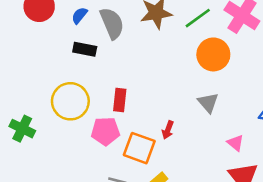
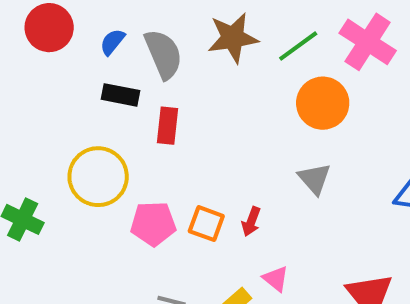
red rectangle: (120, 100) -> (168, 126), moved
pink triangle: (235, 143) -> (276, 279), moved
orange square: (139, 148) -> (206, 224), moved, size x0.7

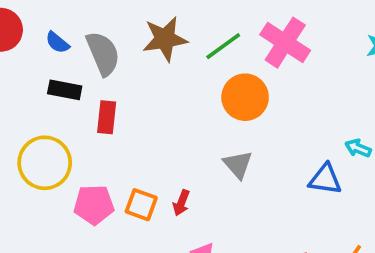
blue semicircle: (112, 42) -> (57, 43), turned -90

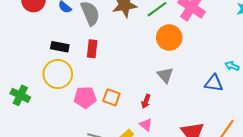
black rectangle: (65, 90) -> (60, 47), moved
red arrow: (181, 203) -> (146, 101), moved

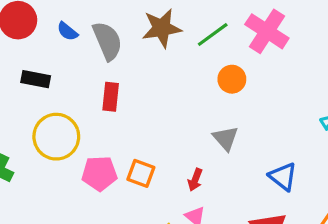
orange circle: (169, 38) -> (232, 79), size x0.7
black rectangle: (60, 47) -> (36, 79), moved
blue triangle: (214, 83) -> (283, 177), moved, turned 30

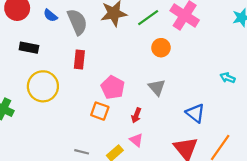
pink pentagon: (99, 173) -> (113, 87), moved, turned 30

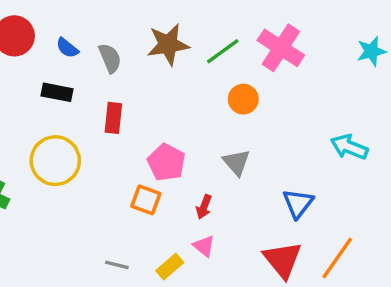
gray semicircle: (77, 22) -> (110, 58), size x0.7
black rectangle: (29, 48) -> (57, 92), moved
cyan arrow: (228, 78) -> (349, 147), size x1.5
blue triangle: (195, 113) -> (298, 203), turned 30

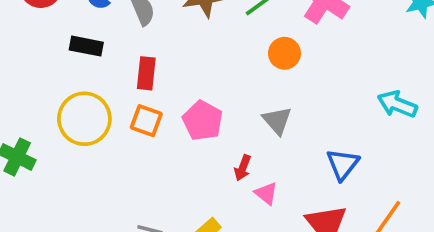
orange square: (146, 200) -> (146, 121), moved
pink triangle: (204, 246) -> (266, 193), moved

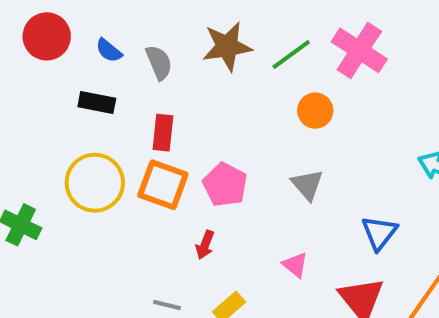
orange square: (146, 121) -> (163, 185), size x1.4
red arrow: (243, 168) -> (205, 245), moved

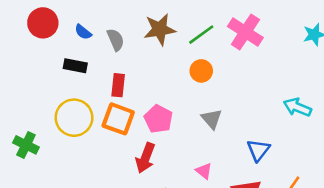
orange circle: (315, 111) -> (201, 71), moved
red arrow: (205, 245) -> (145, 158), size x1.6

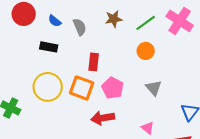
brown star: (160, 29) -> (114, 19), size x0.7
red rectangle: (118, 85) -> (94, 62), moved
red arrow: (145, 158) -> (103, 118), turned 60

